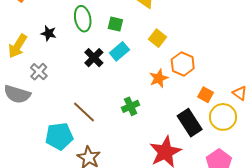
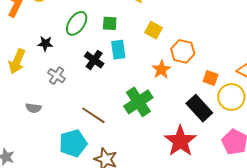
green ellipse: (83, 19) -> (77, 23), turned 55
cyan rectangle: (119, 51) -> (118, 50), turned -48
gray cross: (39, 72) -> (56, 76), moved
gray semicircle: (17, 94) -> (33, 108), moved, size x0.6
green cross: (131, 106) -> (138, 102), size x1.6

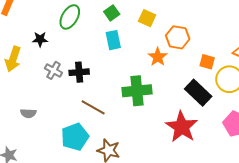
green square: (110, 23) -> (112, 13), moved, turned -35
black cross: (94, 60) -> (79, 72), moved, turned -36
green cross: (138, 102) -> (137, 91), turned 32
gray semicircle: (33, 108) -> (28, 113), moved

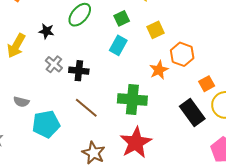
yellow square: (147, 18) -> (155, 30), turned 30
cyan rectangle: (113, 40) -> (118, 45), turned 30
orange square: (207, 62) -> (207, 84), turned 35
red star: (182, 127) -> (136, 143), moved
cyan pentagon: (75, 137) -> (46, 124), moved

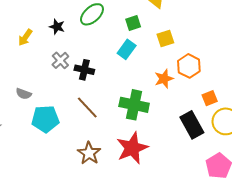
yellow arrow: (16, 46) -> (25, 37), size x0.7

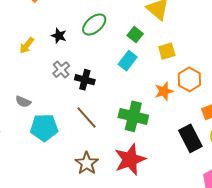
green square: (133, 23) -> (135, 35), turned -35

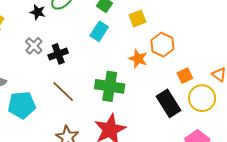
black star: (59, 36) -> (38, 12), moved
black cross: (85, 80) -> (58, 54), turned -30
orange star: (164, 91) -> (138, 59), turned -30

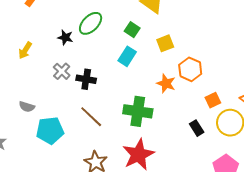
black cross: (58, 54) -> (86, 79), turned 30
black rectangle: (168, 103) -> (197, 128), size x0.6

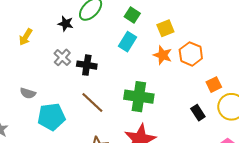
orange star: (166, 83) -> (163, 55), moved

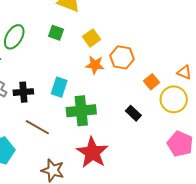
cyan rectangle: (127, 42) -> (59, 87), moved
black rectangle: (198, 113) -> (133, 113), moved

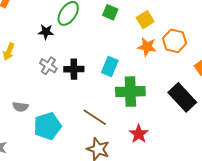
black rectangle: (133, 113) -> (182, 97), size x1.8
brown line: (37, 127) -> (95, 117), moved
red star: (92, 153) -> (139, 134), size x0.6

